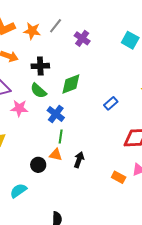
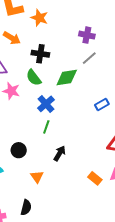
gray line: (56, 26) -> (89, 58), moved
purple cross: (82, 38) -> (87, 35), turned -35
orange triangle: (56, 155) -> (37, 177), moved, turned 32

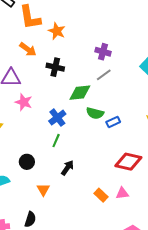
green semicircle: (34, 78) -> (95, 113), moved, turned -42

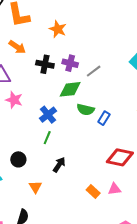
orange star: (57, 31) -> (58, 29), moved
purple cross: (103, 52) -> (70, 63), moved
blue rectangle: (113, 122) -> (104, 118), turned -32

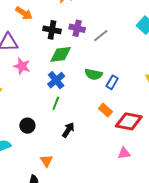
green diamond: (70, 89) -> (61, 54), moved
orange triangle: (35, 187) -> (46, 161), moved
orange rectangle: (93, 191) -> (105, 110), moved

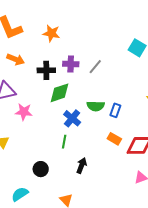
blue cross: (56, 80) -> (72, 118), moved

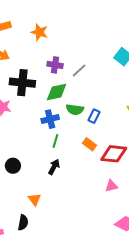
black cross: (46, 70) -> (22, 83), moved, size x1.4
green diamond: (60, 93) -> (57, 92), moved
blue cross: (72, 118) -> (50, 119), turned 30
green line: (64, 142) -> (55, 141), moved

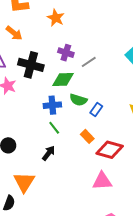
green line: (55, 141) -> (54, 128), turned -64
pink triangle: (111, 186) -> (102, 181), size x1.5
orange triangle: (35, 199) -> (24, 182), size x1.6

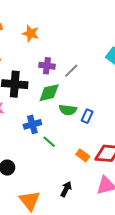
blue cross: (52, 105) -> (32, 124), moved
orange rectangle: (87, 136) -> (83, 155), moved
black arrow: (49, 153) -> (66, 189), moved

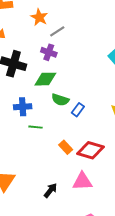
gray line: (71, 71) -> (57, 31), moved
green line: (49, 142) -> (35, 127), turned -48
black arrow: (66, 189) -> (50, 190), moved

